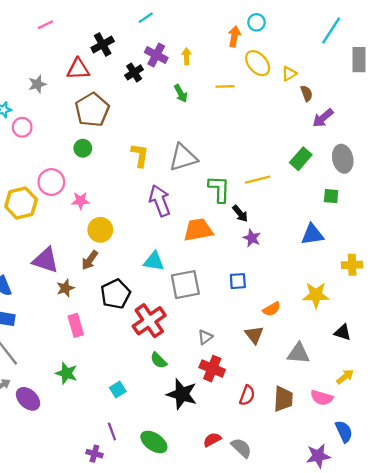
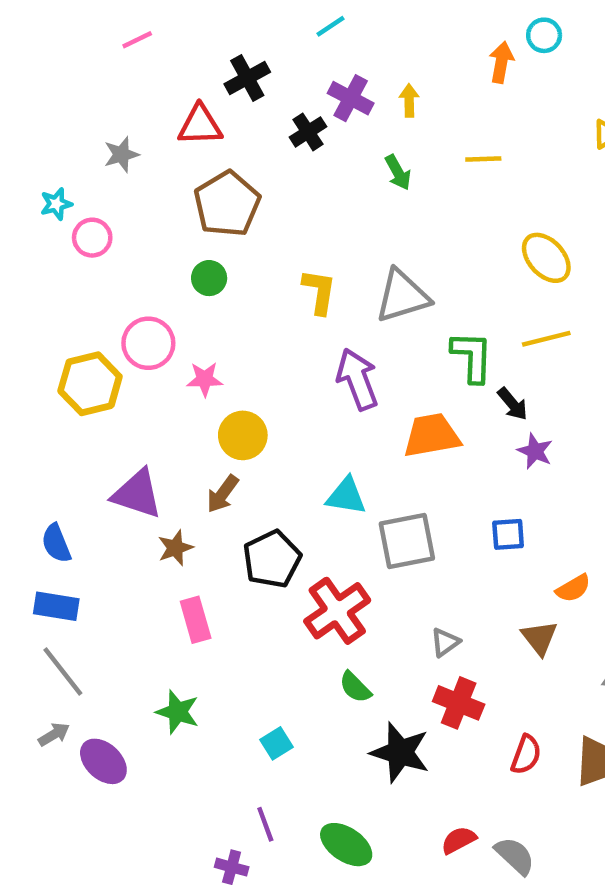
yellow ellipse: (258, 63) -> (546, 258), moved

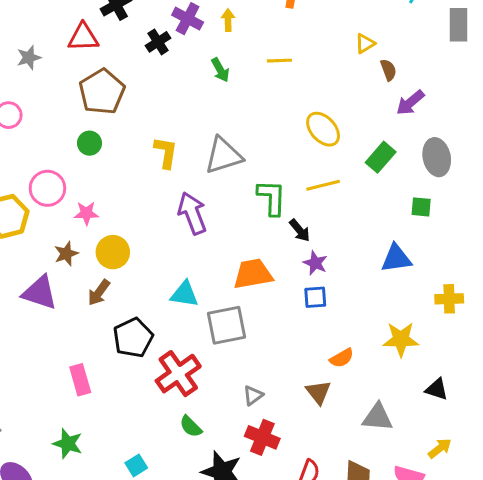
orange trapezoid: (432, 435) -> (253, 274), moved
blue square: (508, 534) -> (315, 297), moved
brown star: (175, 548) -> (66, 254), moved

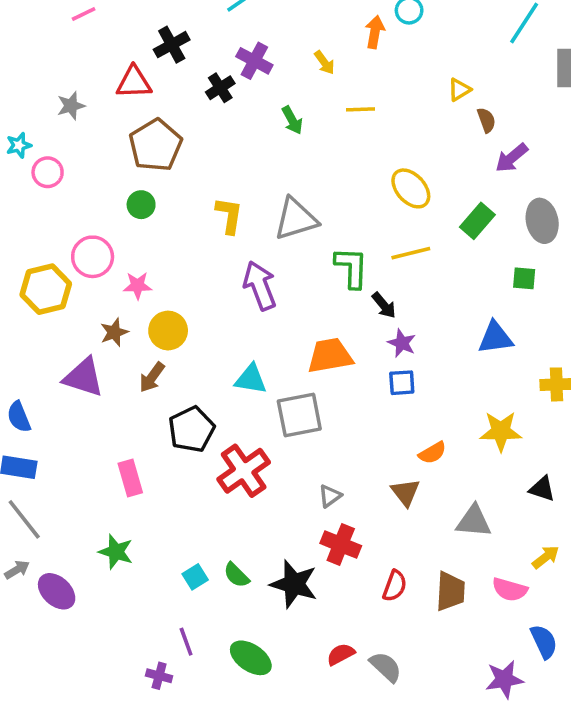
yellow arrow: (228, 20) -> (325, 63), moved, turned 145
green semicircle: (191, 426) -> (236, 575), moved

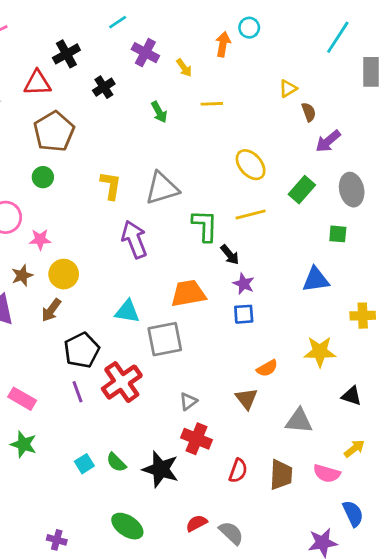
purple cross: (254, 61) -> (145, 53), moved
pink rectangle: (130, 478) -> (22, 399), moved, turned -44
purple line: (186, 642) -> (78, 392), moved

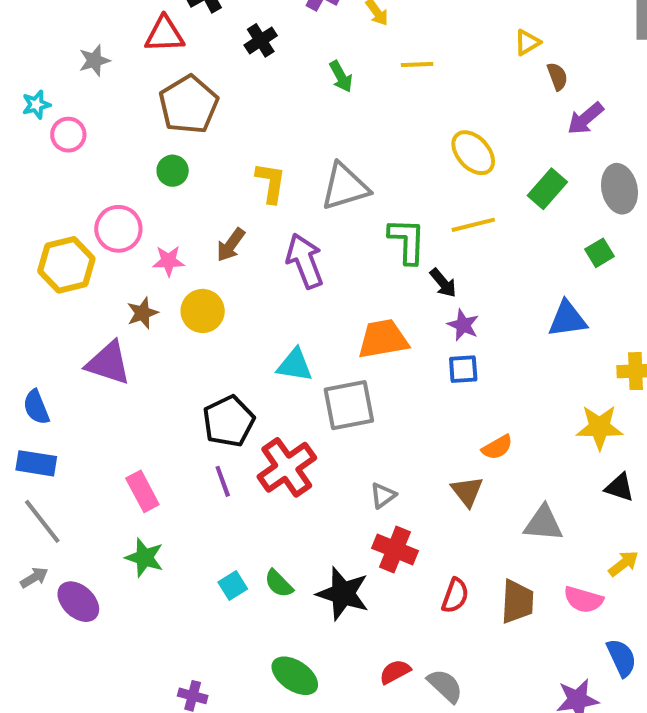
green square: (338, 234) -> (599, 253), turned -36
brown arrow: (51, 310) -> (231, 245), moved
yellow star: (320, 352) -> (599, 427), moved
pink rectangle: (22, 399) -> (142, 491), turned 32

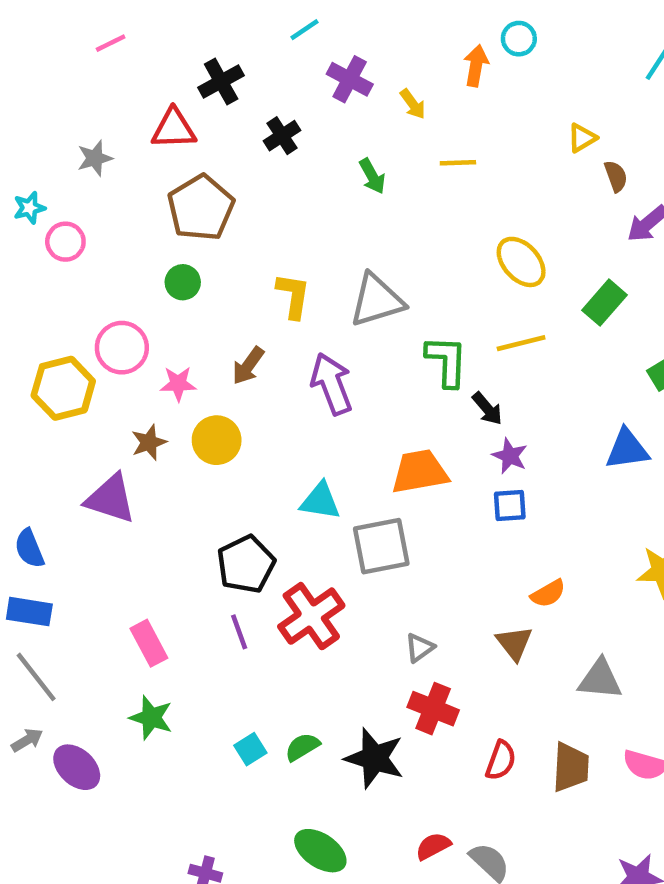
green semicircle: (279, 584) -> (302, 747), turned 104

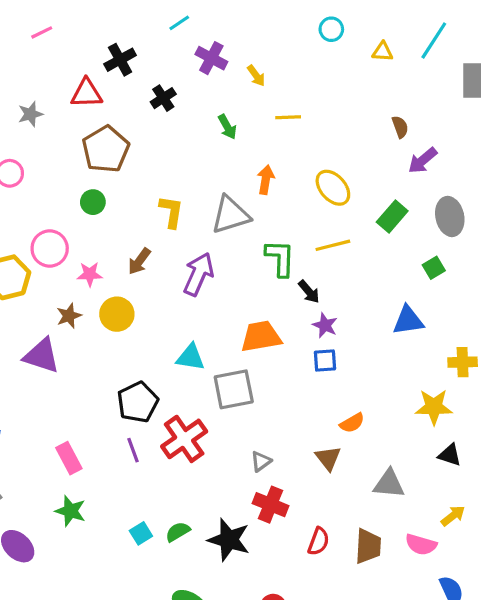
orange arrow: (476, 66) -> (266, 180), moved
yellow triangle: (582, 138) -> (383, 52), moved, turned 35
purple arrow: (332, 384) -> (199, 274), turned 45

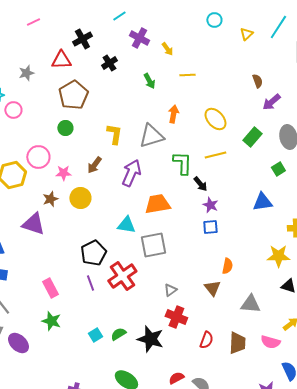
yellow triangle: (383, 52) -> (246, 34), turned -48
orange trapezoid: (261, 337) -> (157, 204), moved
orange semicircle: (352, 423) -> (227, 266), turned -49

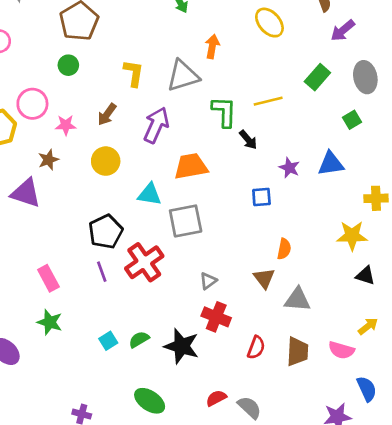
yellow ellipse: (215, 119) -> (269, 23), moved
yellow circle: (80, 198) -> (106, 161), moved
purple star: (210, 205) -> (289, 168), moved
gray triangle: (250, 304) -> (297, 300), moved

